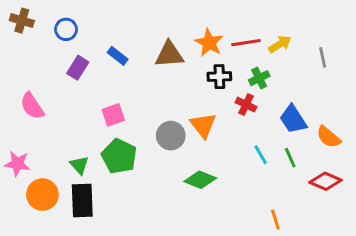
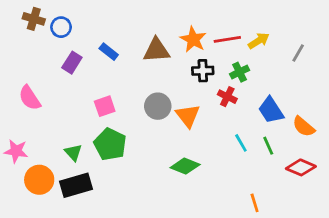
brown cross: (22, 21) -> (34, 19), moved
gray line: (323, 57) -> (298, 53), turned 42
gray circle: (171, 136) -> (158, 106), moved
black rectangle: (82, 200) -> (76, 185), turned 76

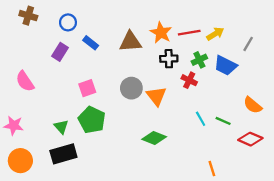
blue circle: (61, 27) -> (68, 22), moved
blue trapezoid: (271, 110) -> (225, 65), moved, turned -30
green line: (268, 146) -> (223, 121), turned -42
orange circle: (39, 180) -> (20, 161), moved

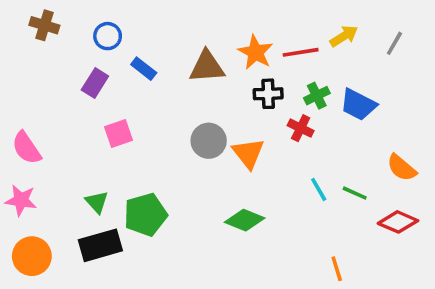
yellow arrow: (215, 34) -> (344, 36), moved
gray line: (248, 44) -> (394, 43), moved
pink semicircle: (25, 81) -> (26, 148), moved
pink square: (87, 88) -> (118, 133), moved
green pentagon: (92, 120) -> (145, 215), moved, turned 30

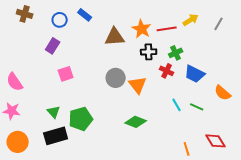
blue rectangle: (144, 69) -> (85, 15), moved
blue trapezoid: (358, 105) -> (195, 74), moved
red diamond: (398, 222) -> (216, 141), moved, turned 35

